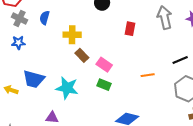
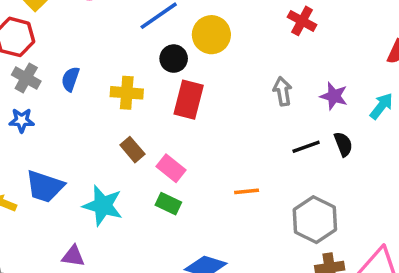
gray arrow: (165, 17) -> (283, 91), size x0.7
red rectangle: (130, 29) -> (189, 100), moved, size x1.5
yellow cross: (72, 35) -> (127, 93), moved
black line: (180, 60) -> (306, 147), moved

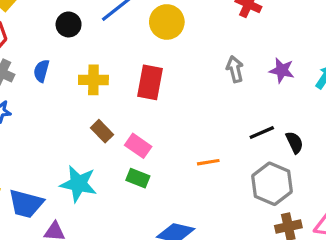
black circle: (174, 59) -> (69, 24), moved
black semicircle: (343, 144) -> (294, 142), moved
black line: (306, 147) -> (262, 133), moved
blue trapezoid: (45, 186) -> (26, 204), moved

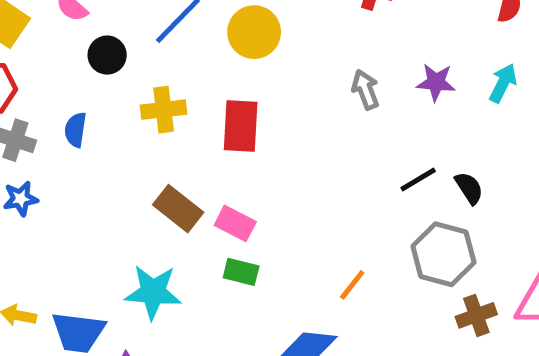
yellow cross: (93, 80) -> (164, 110), moved
brown rectangle: (102, 131) -> (178, 209), size x1.4
orange line: (208, 162) -> (352, 285), moved, turned -35

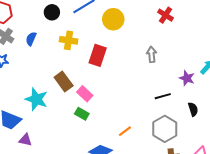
purple star: (436, 82) -> (187, 78), moved
black semicircle: (469, 188) -> (193, 109), moved
cyan star: (153, 292) -> (36, 99), moved

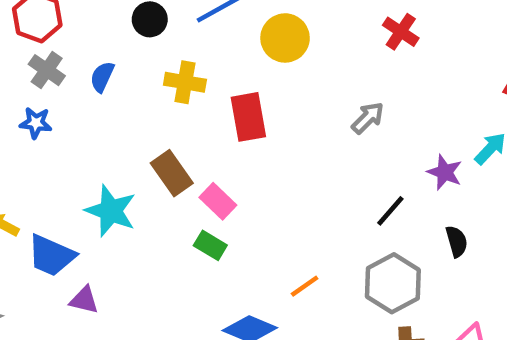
gray arrow: (152, 54) -> (368, 118), turned 49
red rectangle: (98, 55) -> (248, 117), turned -30
black line: (163, 96) -> (390, 211), turned -35

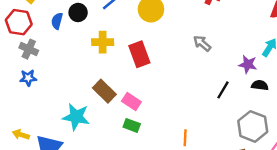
blue semicircle: (102, 77) -> (57, 21), moved
gray arrow: (368, 118) -> (202, 43), turned -84
black semicircle: (457, 241) -> (260, 85), moved, turned -56
gray hexagon: (393, 283) -> (253, 126), moved
orange line: (305, 286) -> (185, 138), turned -42

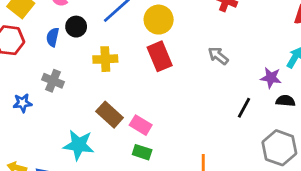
gray cross: (29, 49) -> (53, 81), moved
red rectangle: (139, 54) -> (160, 56), moved

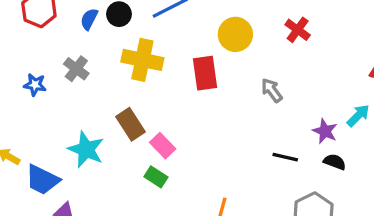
yellow circle: (159, 20) -> (235, 34), moved
yellow cross: (105, 59) -> (142, 60), size x1.4
black line: (244, 108) -> (285, 157), turned 60

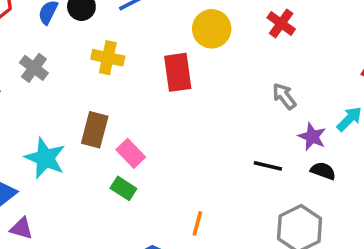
yellow cross: (142, 60) -> (108, 58), size x0.7
gray arrow: (272, 90) -> (284, 96), moved
brown rectangle: (130, 124) -> (95, 130), turned 48

